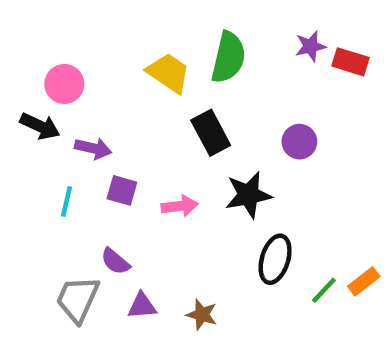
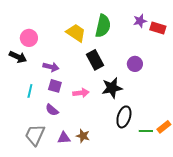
purple arrow: (93, 148) -> (51, 67), moved
purple semicircle: (115, 261) -> (52, 110), moved
green line: (324, 290) -> (146, 131), turned 48
brown star: (202, 315) -> (83, 136), moved

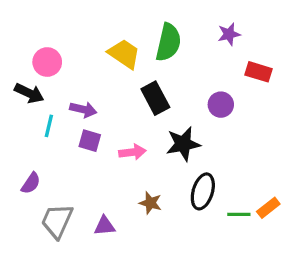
red rectangle: (158, 28) -> (259, 72), moved
cyan line: (30, 91) -> (49, 126), moved
purple semicircle: (52, 110) -> (31, 183), moved, turned -96
brown star: (83, 136) -> (150, 203), moved

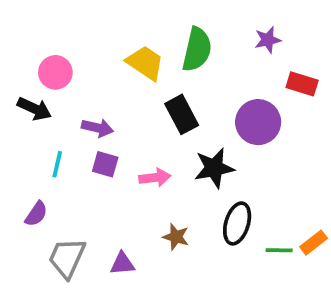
purple circle: (221, 105) -> (258, 122), size x1.5
cyan line: (49, 126) -> (57, 164), moved

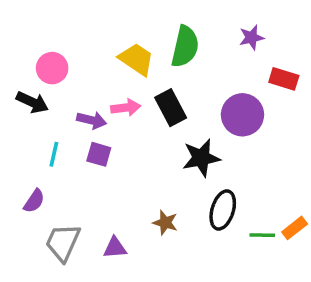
pink arrow: (155, 178) -> (126, 108), moved

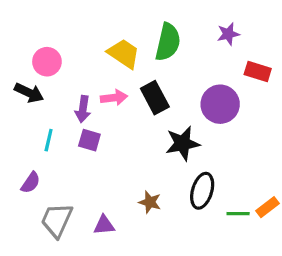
purple arrow: (92, 120) -> (83, 109), turned 85

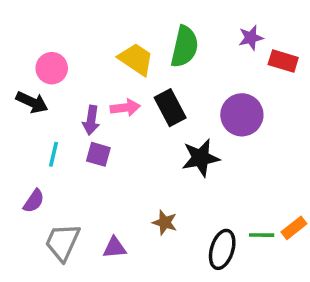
red rectangle: (258, 71) -> (283, 61), moved
black ellipse: (202, 191) -> (222, 249), moved

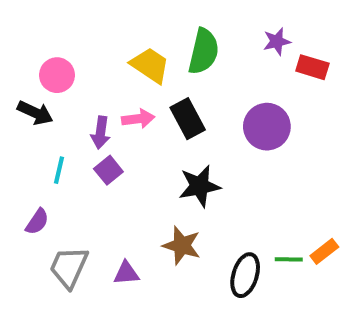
purple square: (98, 154) -> (108, 170), turned 35
black star: (201, 158) -> (200, 186), moved
brown star: (165, 222) -> (182, 245), size x1.4

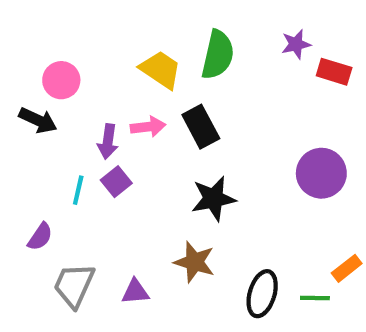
purple circle: (267, 127) -> (321, 173), moved
cyan line: (59, 170) -> (78, 190), moved
green line: (289, 259) -> (315, 298), moved

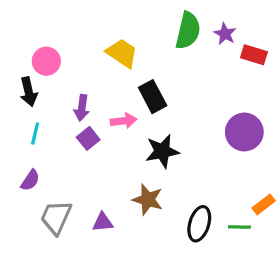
purple star: (296, 44) -> (225, 34), turned -30
green semicircle: (218, 55) -> (188, 31), moved
black arrow: (38, 120) -> (29, 92), turned 52
pink arrow: (148, 127) -> (124, 121), moved
cyan line: (78, 190) -> (35, 134), moved

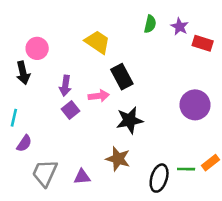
green semicircle: (188, 31) -> (150, 24), size x0.6
cyan line: (35, 134) -> (14, 118), moved
green line: (239, 227) -> (186, 169), moved

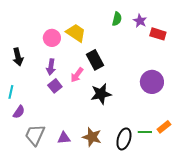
pink circle: (37, 48) -> (52, 38), moved
pink arrow: (99, 96) -> (77, 75), turned 133
brown star: (118, 159) -> (92, 137), moved

